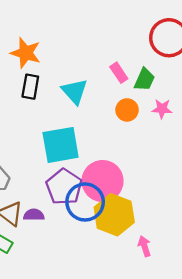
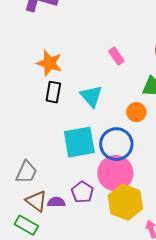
pink rectangle: (119, 73) -> (116, 56), moved
purple pentagon: (64, 187) -> (82, 192), moved, size x0.7
blue circle: (85, 202) -> (116, 144), moved

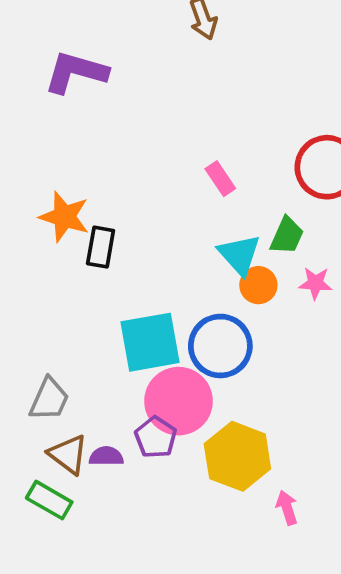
orange star: (49, 63) -> (64, 217), moved
cyan triangle: (91, 96) -> (239, 255), moved
pink circle: (115, 173) -> (179, 401), moved

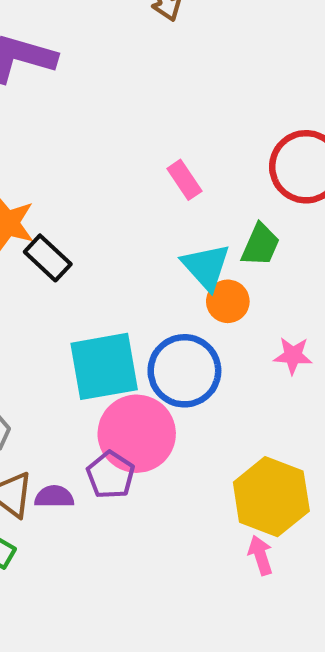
black rectangle: (101, 247) -> (48, 258), turned -57
pink star: (315, 283) -> (293, 356), moved
yellow hexagon: (237, 456) -> (271, 497), moved

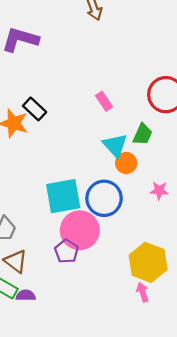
black rectangle: (48, 258) -> (35, 109), moved
purple semicircle: (54, 497) -> (26, 295), moved

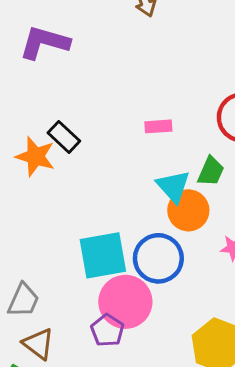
pink rectangle: (104, 101) -> (158, 126), turned -60
orange circle: (126, 163) -> (188, 210), size x1.4

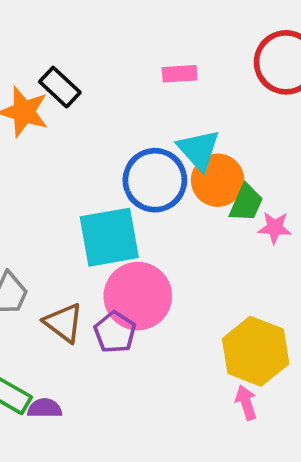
green trapezoid: (211, 171) -> (246, 203), moved
blue circle: (158, 258) -> (155, 180), moved
brown triangle: (38, 344) -> (64, 323), moved

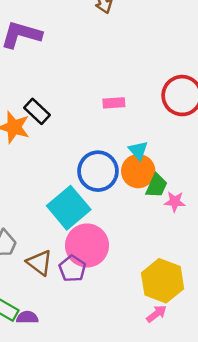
cyan triangle: (199, 150) -> (138, 150), moved, size x0.7
cyan square: (109, 237) -> (69, 208), turned -30
pink arrow: (246, 403) -> (156, 314), turned 70

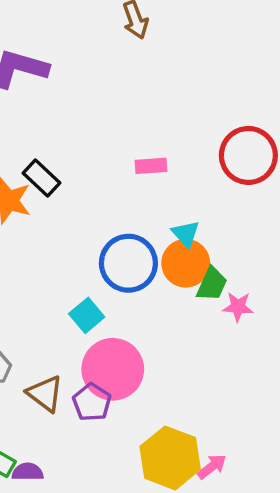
cyan square: (69, 208) -> (87, 315), size x0.6
yellow hexagon: (163, 281) -> (170, 458), moved

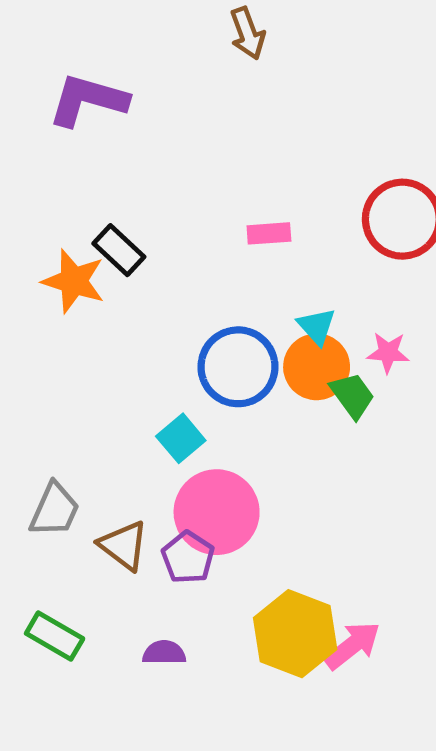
green trapezoid: (212, 284) -> (352, 395), turned -60
pink star: (238, 307) -> (388, 353), moved
pink arrow: (212, 467) -> (352, 646), size x1.4
purple semicircle: (28, 472) -> (164, 653), moved

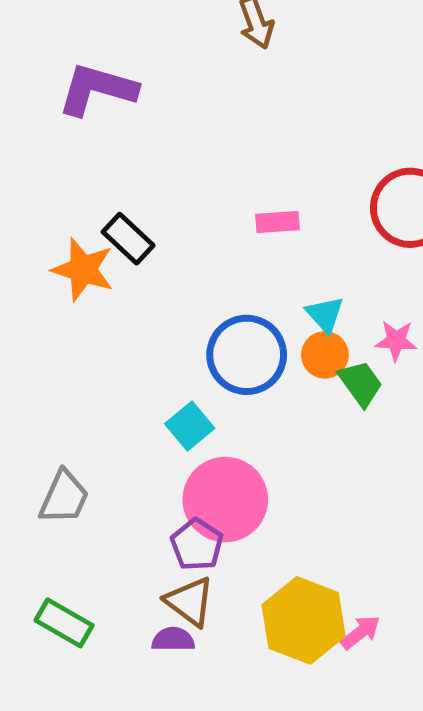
orange circle: (317, 367) -> (325, 355), size x0.7
brown triangle: (124, 545) -> (190, 602), moved
pink arrow: (352, 646) -> (360, 632), size x0.7

